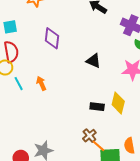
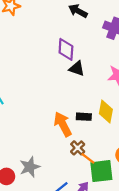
purple diamond: (52, 38) -> (66, 49), moved
orange arrow: (41, 83) -> (63, 124), moved, size x1.6

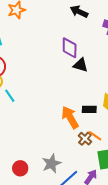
orange line: (88, 158) -> (95, 136), moved
gray star: (30, 167) -> (51, 164), moved

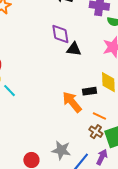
brown cross: (85, 139) -> (96, 132), moved
gray star: (51, 164) -> (61, 150), turned -30

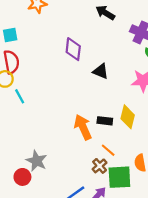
purple diamond: (60, 34) -> (73, 49), moved
gray star: (61, 150) -> (37, 161), moved

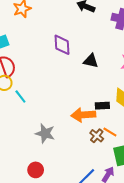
orange arrow: (83, 127) -> (83, 115), turned -60
gray star: (37, 161) -> (45, 133), moved
brown cross: (100, 166) -> (97, 136), moved

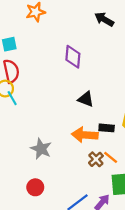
black triangle: (91, 61) -> (86, 99), moved
cyan line: (20, 96) -> (12, 98), moved
red circle: (36, 170) -> (35, 187), moved

